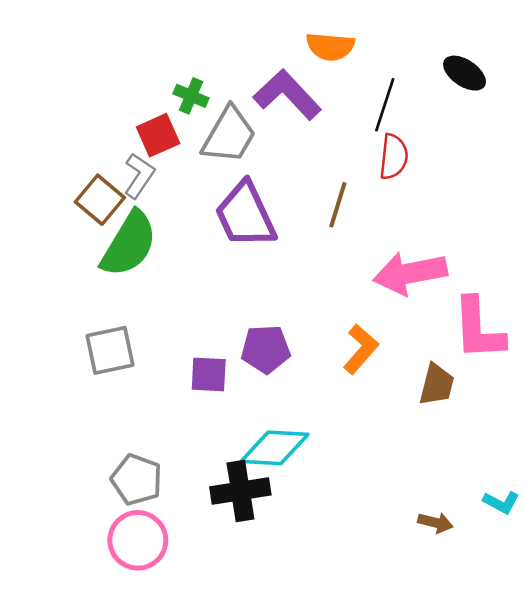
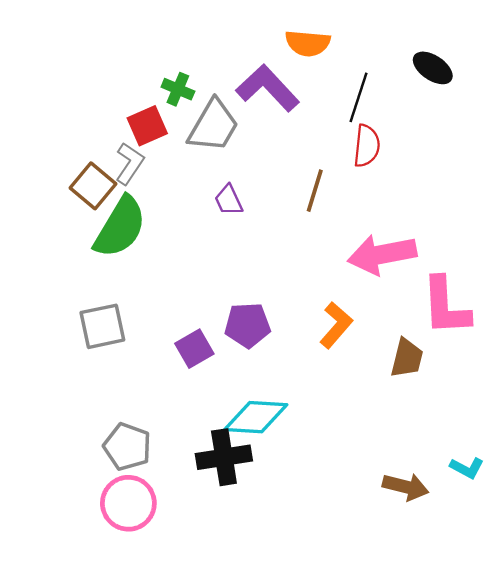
purple trapezoid: (245, 215) -> (229, 200), size x0.5
purple square: (209, 374) -> (194, 349), turned -33
brown arrow: (435, 523) -> (406, 487), size x1.4

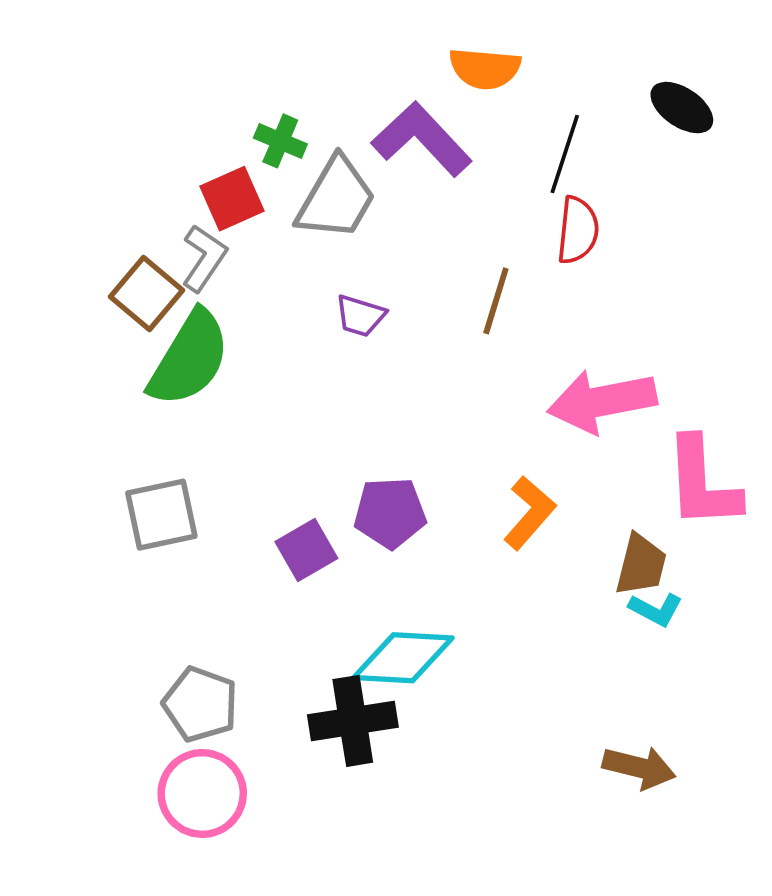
purple trapezoid: (229, 200) -> (360, 316), turned -48
cyan L-shape: (467, 468) -> (656, 609), moved

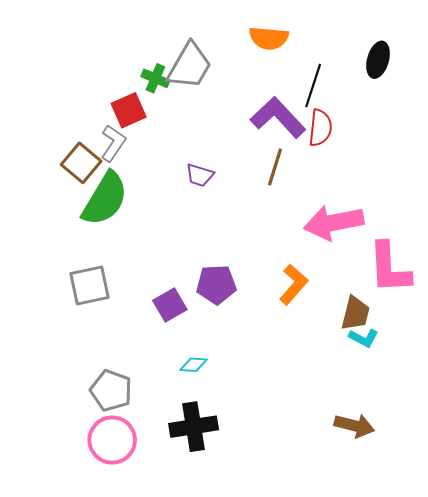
black ellipse: (682, 108) -> (378, 60), turned 72
purple L-shape: (422, 139) -> (278, 117), moved
gray trapezoid: (336, 199) -> (189, 66), moved
cyan diamond: (403, 658) -> (194, 365), moved, size x0.5
black cross: (353, 721) -> (194, 427), moved

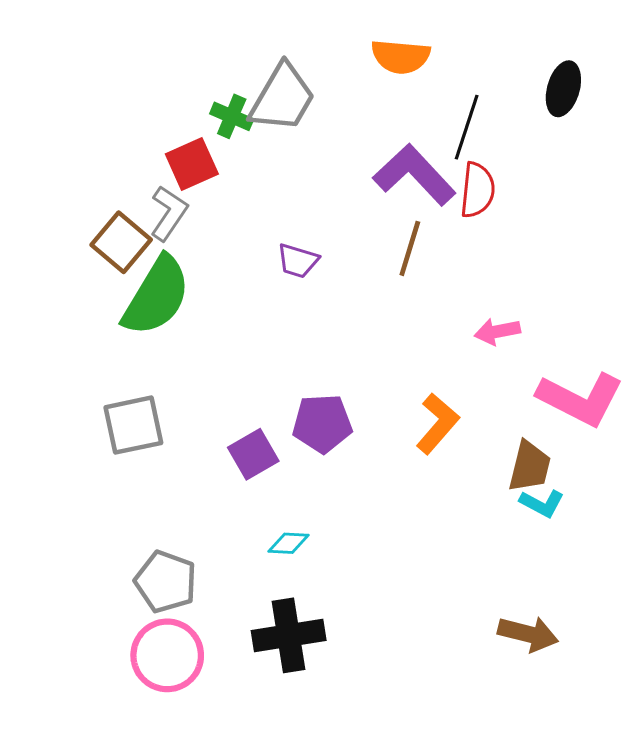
pink arrow: (334, 223) -> (497, 331), size x0.5
pink L-shape: (389, 268) -> (580, 399), turned -60

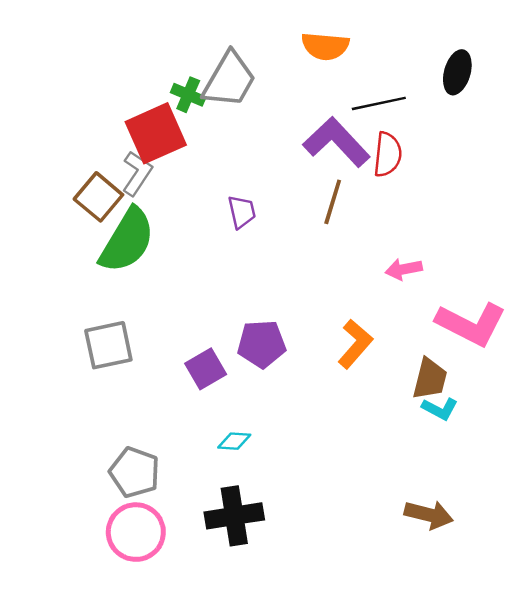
black line: (467, 127) -> (379, 103), turned 60
red square: (192, 164) -> (156, 133), size x1.4
purple trapezoid: (298, 261) -> (242, 212), turned -120

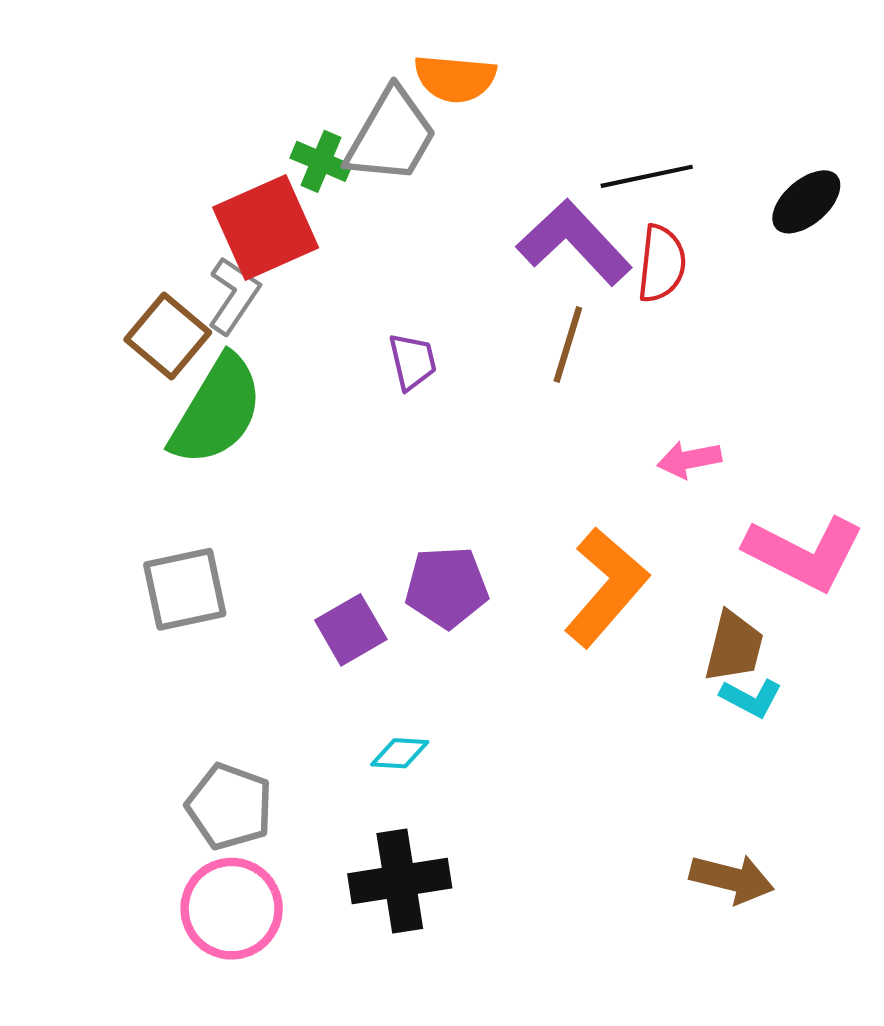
orange semicircle: (325, 46) -> (455, 78), moved
black ellipse: (457, 72) -> (806, 202), moved, turned 33
orange L-shape: (355, 344) -> (606, 587), size x1.4

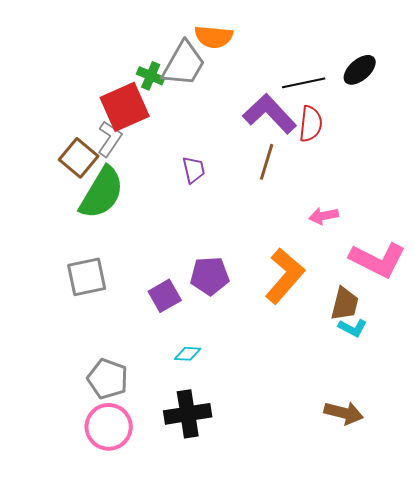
black ellipse: (806, 202) -> (360, 70), moved

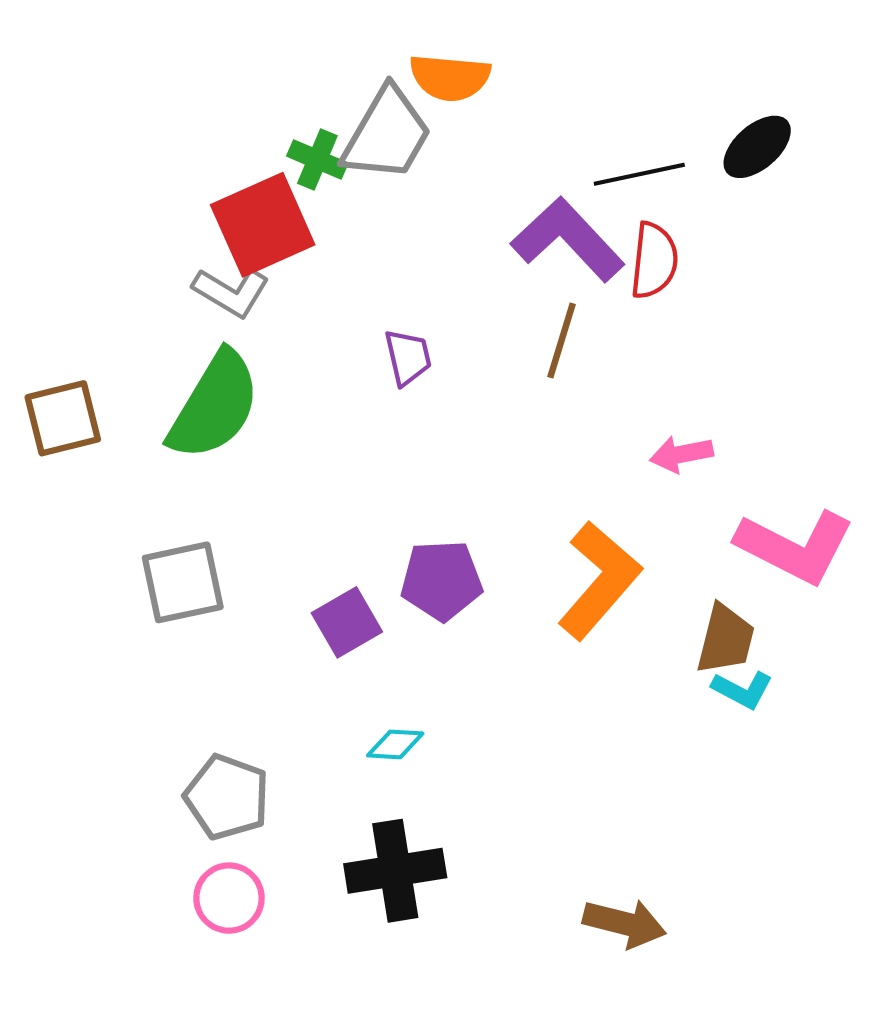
gray L-shape: (110, 139) -> (231, 292), turned 87
brown square: (79, 158) -> (63, 418), moved, turned 36
brown arrow: (344, 413) -> (625, 923), moved
pink circle: (109, 427) -> (229, 898), size x0.7

